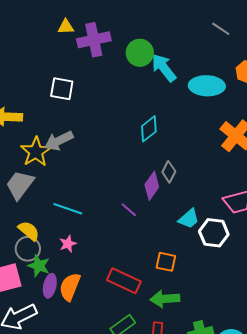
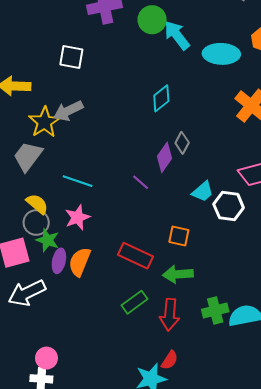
pink star: (68, 244) -> (78, 217), size x1.4

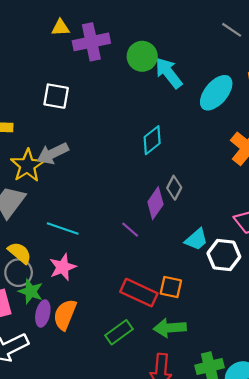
cyan ellipse: (221, 54) -> (216, 93), turned -52
red rectangle: (135, 256) -> (139, 293), moved
green rectangle: (134, 302) -> (119, 332), moved

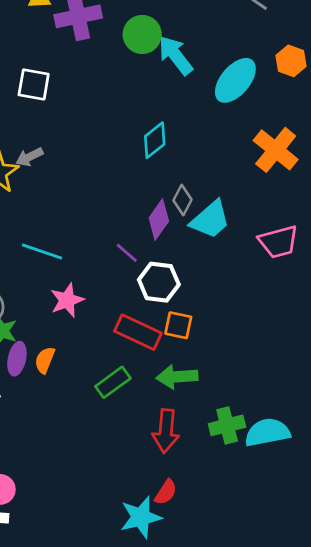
gray arrow: (53, 153) -> (29, 157), size x0.7
cyan trapezoid: (196, 240) -> (210, 220), moved, size x1.4
white hexagon: (224, 255) -> (159, 282), moved
pink star: (63, 267) -> (67, 300), moved
orange semicircle: (65, 315) -> (45, 360), size x0.7

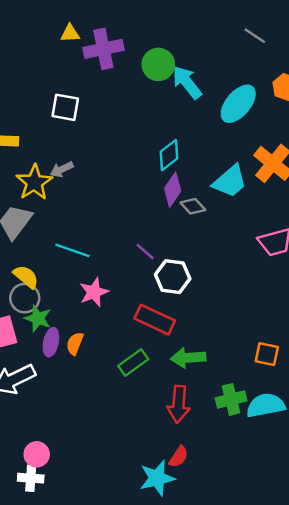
gray diamond: (183, 200) -> (193, 206), turned -70
purple diamond: (159, 220) -> (173, 190), moved
cyan trapezoid: (210, 220) -> (230, 181), moved
orange square: (178, 325) -> (267, 354), moved

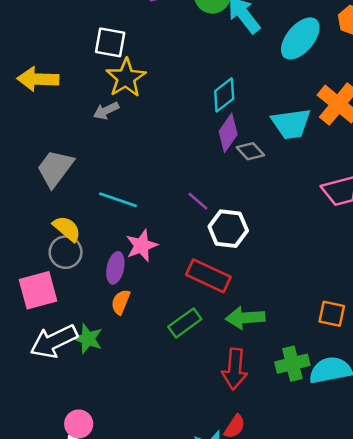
cyan trapezoid: (230, 181) -> (291, 124), turned 33
yellow star: (34, 182) -> (126, 78), moved
green star: (38, 318) -> (88, 339), moved
purple ellipse: (51, 342) -> (115, 268), moved

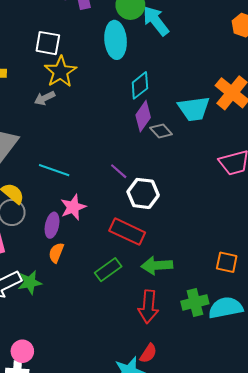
cyan ellipse: (300, 38) -> (116, 40), moved, turned -45
green star: (88, 339) -> (30, 282), turned -30

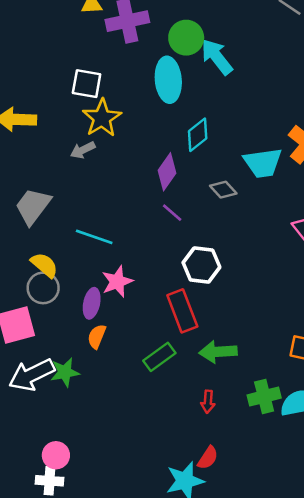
purple diamond: (143, 116) -> (167, 172), moved
purple line: (119, 171) -> (172, 213), moved
red rectangle: (127, 232) -> (182, 311), turned 44
red arrow: (148, 307) -> (208, 402), size x0.6

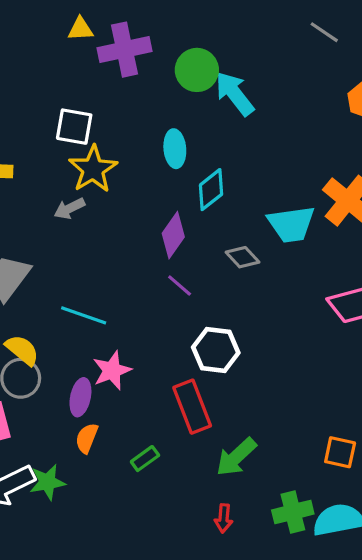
cyan ellipse: (168, 80) -> (175, 149), moved, size x0.7
green arrow: (218, 352) -> (236, 457), turned -39
green rectangle: (159, 357) -> (145, 459), moved, size x0.7

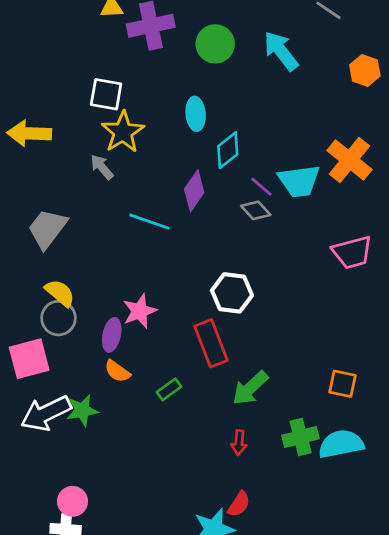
cyan arrow: (235, 94) -> (281, 51), moved
gray arrow: (69, 208) -> (102, 167), turned 76
purple line: (180, 286) -> (261, 187), moved
cyan line: (84, 315) -> (149, 222), moved
orange semicircle: (87, 438) -> (117, 371), turned -76

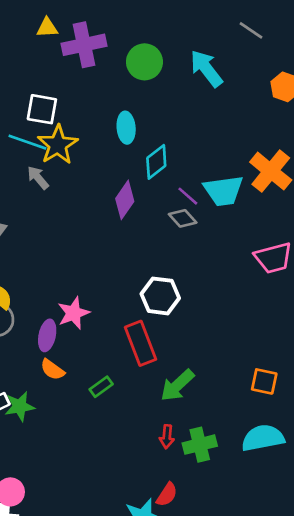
cyan line: (149, 222) -> (27, 142), moved
green cross: (301, 437) -> (200, 445), moved

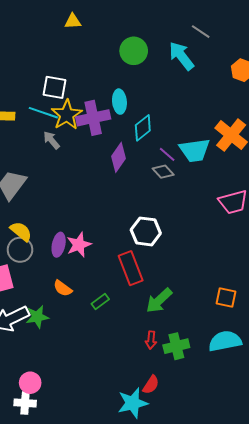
yellow triangle: (47, 28) -> (73, 21), moved
gray line: (251, 30) -> (201, 32), moved
purple cross: (84, 45) -> (93, 118), moved
purple ellipse: (47, 335) -> (59, 245), moved

